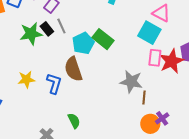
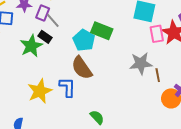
gray line: (61, 26) -> (53, 21), moved
yellow star: (26, 79) -> (40, 91), size x1.4

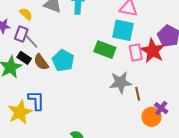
green rectangle: (102, 31) -> (105, 50), moved
brown semicircle: (82, 68) -> (41, 62), moved, size x0.7
blue L-shape: (67, 87) -> (36, 100), moved

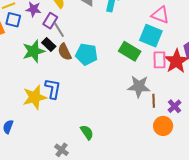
cyan pentagon: (63, 61) -> (87, 54), turned -30
purple cross: (161, 108) -> (174, 106), moved

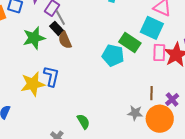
black rectangle: (49, 45) -> (57, 28), moved
cyan pentagon: (87, 54) -> (113, 55), moved
gray star: (139, 86) -> (135, 113), moved, size x0.7
orange circle: (163, 126) -> (160, 119), size x1.4

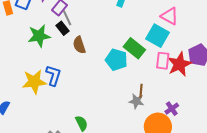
brown semicircle: (65, 40) -> (79, 45), moved
brown line: (151, 93) -> (141, 91), moved
gray star: (135, 113) -> (136, 101), moved

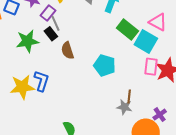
green rectangle: (134, 48) -> (127, 30), moved

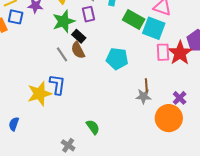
purple rectangle: (48, 13) -> (89, 14), moved, turned -42
gray line: (56, 23) -> (62, 54), moved
black rectangle: (51, 34) -> (79, 36), moved
green star: (27, 41) -> (64, 21), moved

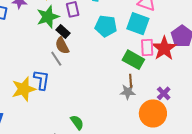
green rectangle: (134, 20) -> (133, 60), moved
gray line: (62, 54) -> (56, 59), moved
cyan pentagon: (117, 59) -> (106, 26), moved

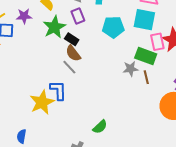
gray star: (128, 92) -> (131, 69), moved
green semicircle: (77, 122) -> (100, 127), turned 91

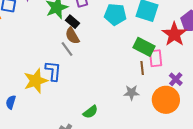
pink rectangle: (157, 42) -> (156, 58), moved
gray star: (131, 69) -> (131, 93), moved
blue semicircle: (21, 136) -> (11, 102), moved

